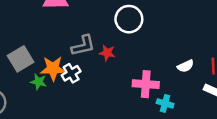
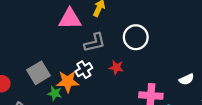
gray L-shape: (83, 46) -> (95, 43), moved
white cross: (71, 73) -> (84, 70), moved

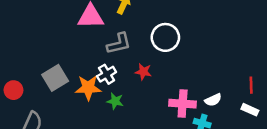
white semicircle: (187, 79) -> (213, 100), moved
green star: (55, 93) -> (115, 101), moved

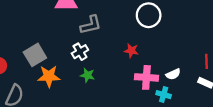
white circle: (165, 37) -> (149, 15), moved
red star: (143, 72) -> (131, 51), moved
orange star: (88, 88) -> (49, 76), moved

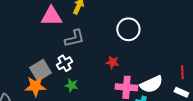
gray square: (35, 55) -> (40, 70), moved
white semicircle: (173, 74) -> (151, 84), size x1.6

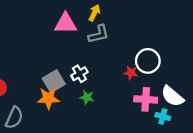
white circle: (128, 29) -> (148, 61), moved
gray L-shape: (74, 38) -> (99, 34), moved
white semicircle: (151, 84) -> (172, 96), turned 65

